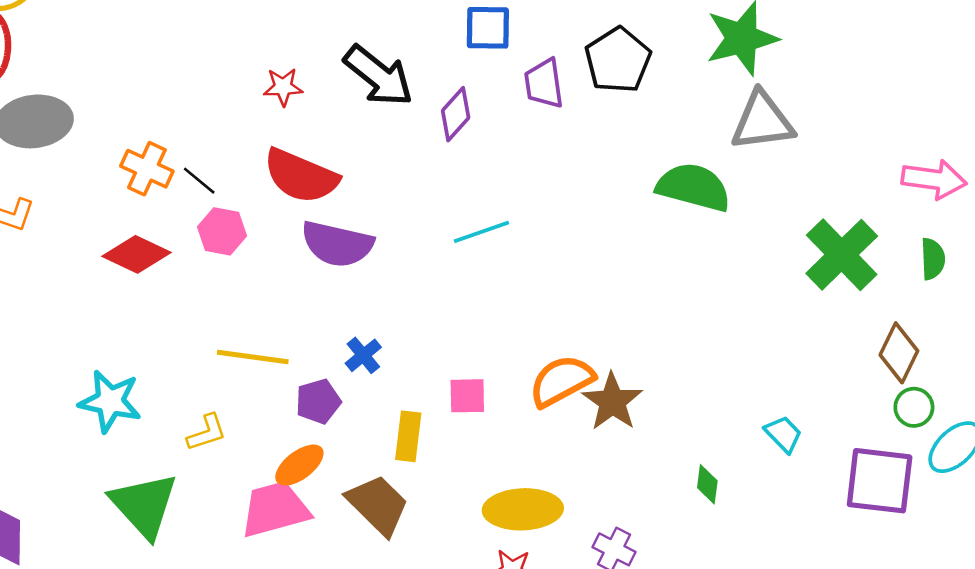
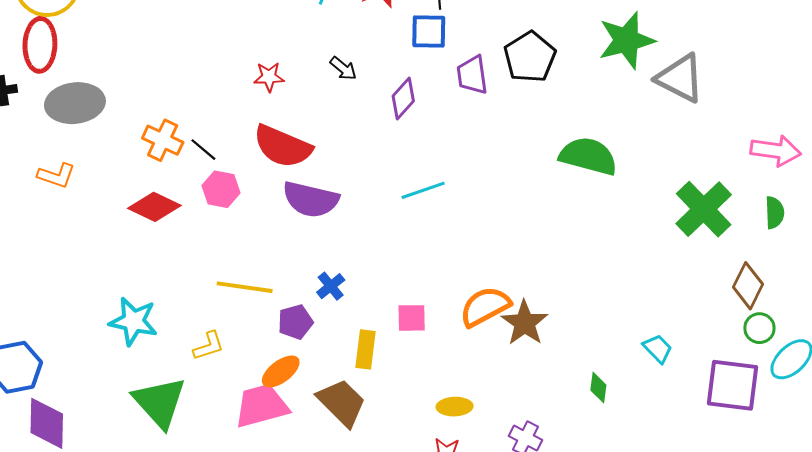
black arrow: (378, 76) -> (343, 68), size x0.5
gray triangle: (762, 121) -> (680, 78), moved, turned 34
yellow ellipse: (523, 509) -> (455, 407), size x0.6

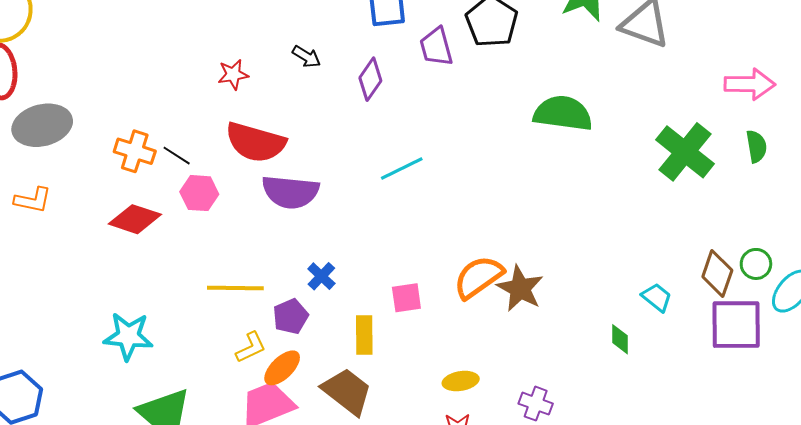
brown diamond: (748, 286) -> (717, 274), moved
yellow L-shape: (209, 346) -> (251, 347), moved
green diamond: (598, 388) -> (620, 339), moved

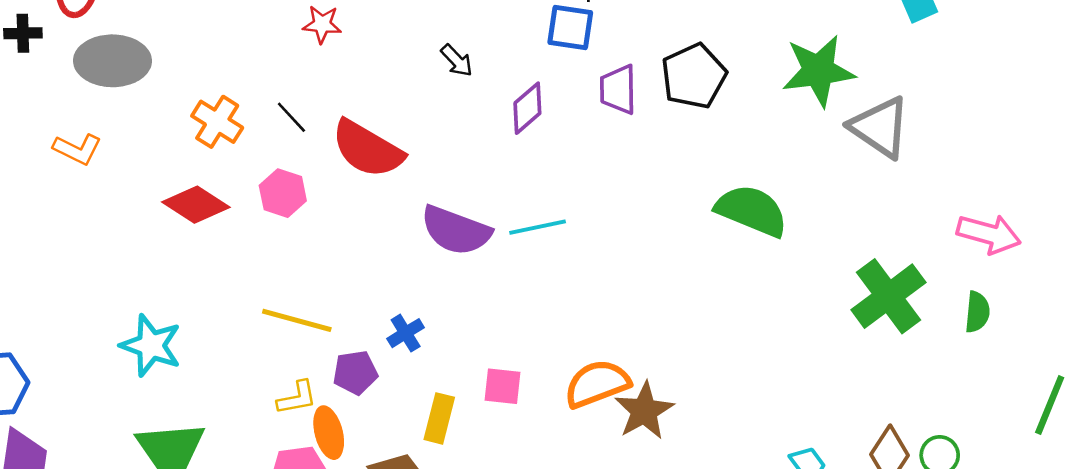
red star: (233, 74) -> (322, 24), moved
black line: (177, 156) -> (291, 117), moved
purple semicircle: (290, 192) -> (456, 230), moved
orange ellipse: (282, 368) -> (329, 433), turned -75

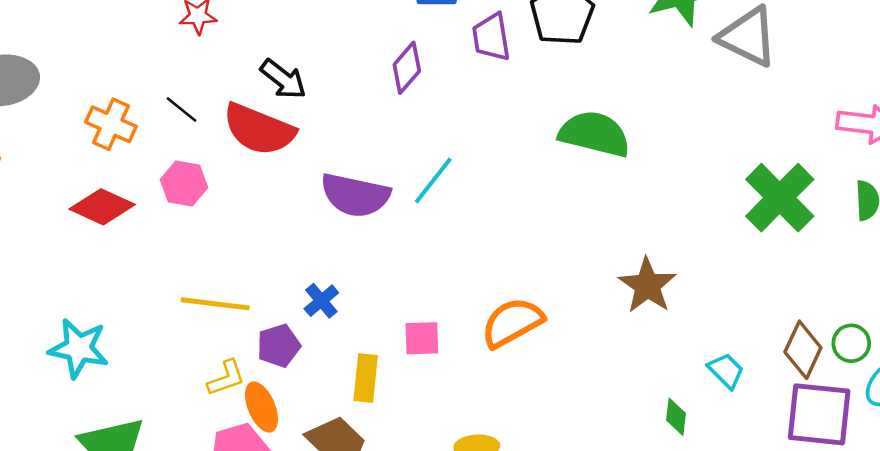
black arrow: (457, 60) -> (283, 79), moved, size x1.4
green semicircle: (752, 211) -> (595, 134), moved
cyan line: (538, 227) -> (433, 181), turned -32
brown star: (644, 411) -> (647, 285), moved

